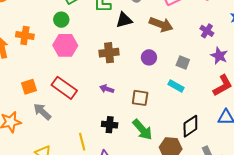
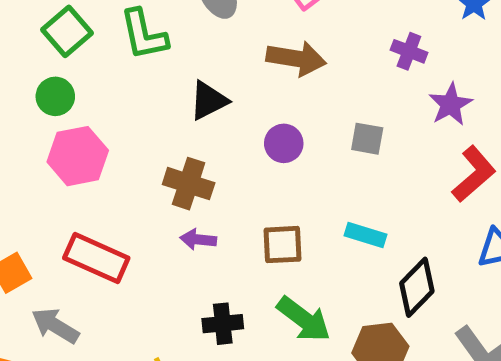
black triangle: (124, 20) -> (209, 101), moved
brown cross: (109, 53) -> (189, 184), moved, turned 36
purple star: (219, 56) -> (451, 104), turned 30
cyan rectangle: (176, 86) -> (366, 235), moved

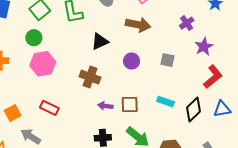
purple cross: (409, 51) -> (187, 23), turned 32
purple arrow: (198, 239) -> (105, 106), moved
red rectangle: (96, 258) -> (49, 108), size x0.7
black diamond: (417, 287) -> (193, 110), moved

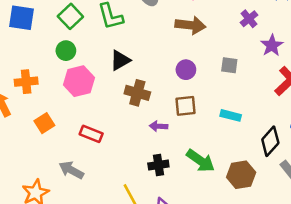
black triangle: (100, 42) -> (120, 60), moved
brown square: (130, 105) -> (186, 106), moved
black diamond: (193, 110) -> (270, 141), moved
orange square: (13, 113) -> (44, 123), moved

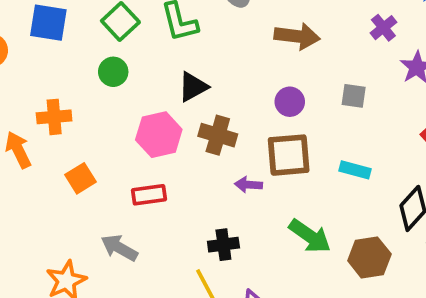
pink hexagon: (79, 81) -> (159, 135), moved
brown square: (186, 106) -> (289, 155), size x1.4
red rectangle: (91, 134) -> (149, 195), turned -30
black cross: (158, 165) -> (223, 245), moved

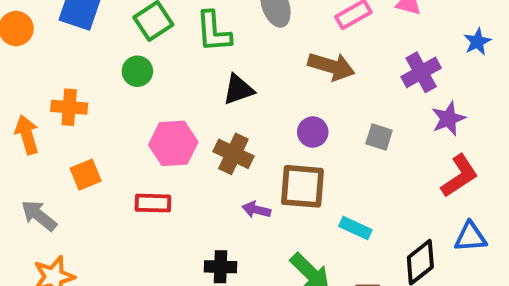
purple cross: (383, 28) -> (421, 72), size x1.4
black triangle: (193, 87) -> (238, 89), moved
cyan rectangle: (355, 170) -> (355, 228), moved
gray arrow: (119, 248) -> (39, 215), moved

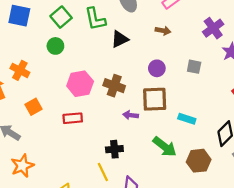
brown arrow: (331, 66) -> (163, 31), size x0.6
black triangle: (238, 89) -> (120, 39), moved
orange cross: (69, 107) -> (20, 70), turned 30

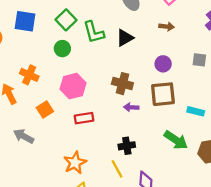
green L-shape: (95, 19) -> (94, 32), moved
pink hexagon: (80, 84) -> (73, 86), moved
purple arrow: (131, 115) -> (131, 107), moved
orange star: (22, 166) -> (75, 163), moved

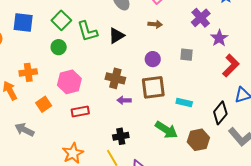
orange cross: (29, 75) -> (28, 72), turned -30

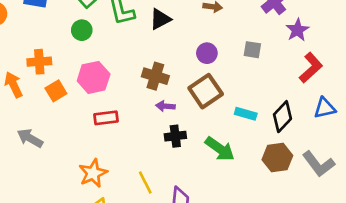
brown square: (153, 87) -> (206, 91), turned -30
orange square: (44, 104) -> (56, 91), moved
black diamond: (220, 113) -> (282, 117), moved
black cross: (121, 136) -> (175, 136), moved
brown hexagon: (198, 140) -> (277, 158), moved

